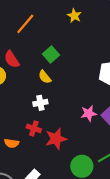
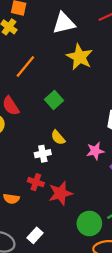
yellow star: (74, 16) -> (80, 57), size x1.6
yellow semicircle: (45, 77) -> (58, 137), moved
pink star: (89, 113) -> (95, 151), moved

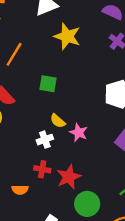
green square: (54, 100) -> (48, 84), turned -30
pink star: (95, 151) -> (79, 132), moved, turned -30
green circle: (89, 223) -> (87, 204), moved

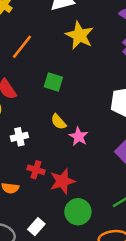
white cross: (45, 140) -> (19, 137), moved

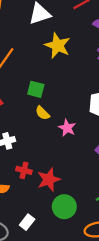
yellow semicircle: (58, 122) -> (42, 113), moved
pink star: (79, 136) -> (67, 128), moved

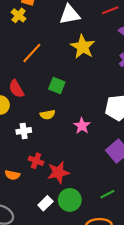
yellow semicircle: (42, 113) -> (48, 115), moved, turned -64
white rectangle: (27, 222) -> (45, 203), moved

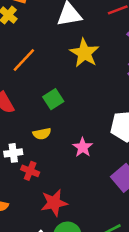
green square: (57, 86) -> (53, 99), turned 35
red cross: (36, 161) -> (30, 171), moved

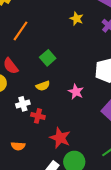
yellow star: (84, 53) -> (77, 19), moved, size x0.6
red star: (54, 203) -> (60, 138), turned -30

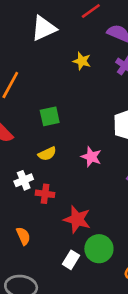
green square: (48, 58) -> (50, 116), turned 35
orange semicircle: (18, 146) -> (23, 236), turned -112

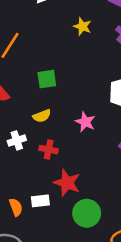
red cross: (45, 194) -> (49, 150), moved
orange semicircle: (23, 236) -> (16, 207), moved
white rectangle: (71, 260) -> (40, 201), moved, turned 48

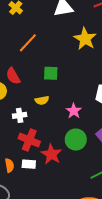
yellow star: (82, 27) -> (85, 39), size x1.6
red cross: (49, 150) -> (29, 140), moved, size x1.5
green circle: (87, 213) -> (76, 140), moved

